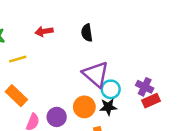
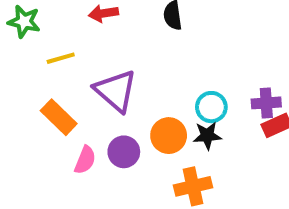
purple triangle: (96, 74) -> (116, 91), moved
purple cross: (145, 87) -> (266, 103), turned -30

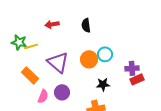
green star: (24, 22) -> (19, 42), moved
cyan circle: (211, 107) -> (105, 54), moved
orange circle: (169, 136) -> (89, 59), moved

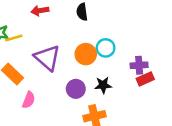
purple circle: (62, 92) -> (76, 89), moved

